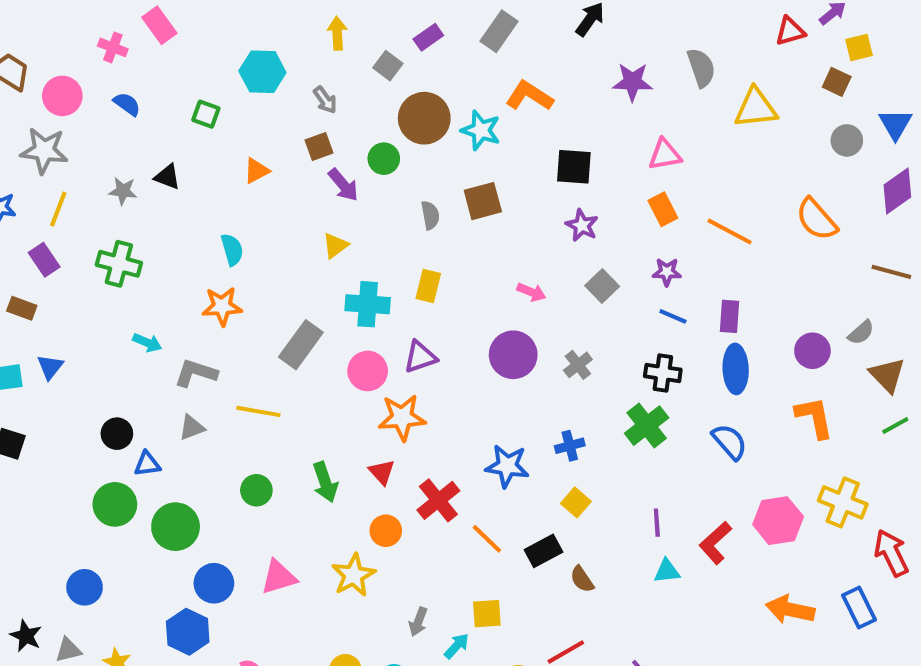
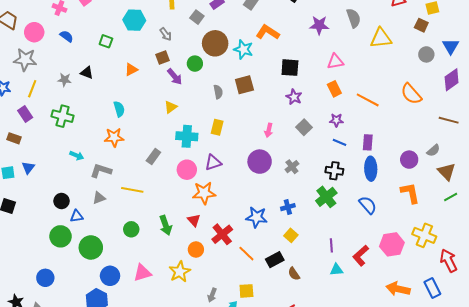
pink arrow: (531, 292) -> (269, 130), turned 80
gray rectangle: (301, 345) -> (153, 157), size x0.7

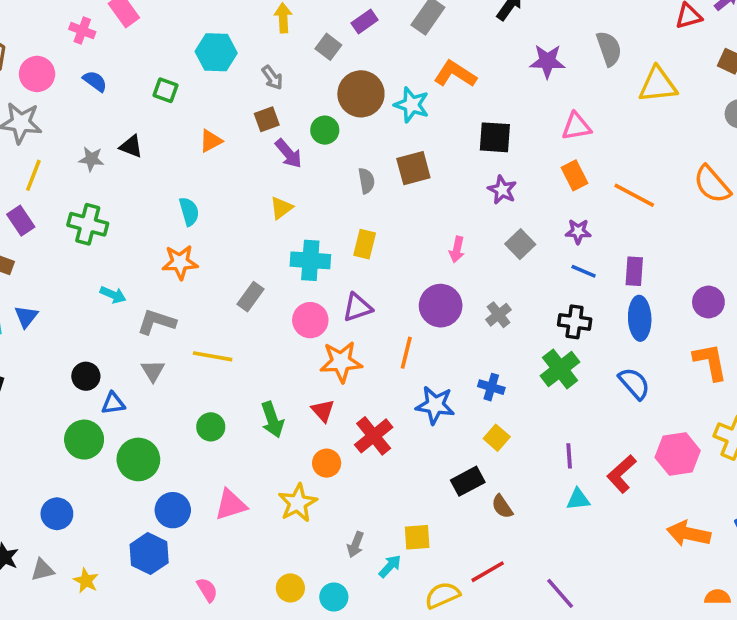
gray triangle: (99, 198) -> (153, 371), turned -40
blue cross: (288, 207) -> (491, 387), turned 32
orange line: (246, 254) -> (406, 353), moved, turned 60

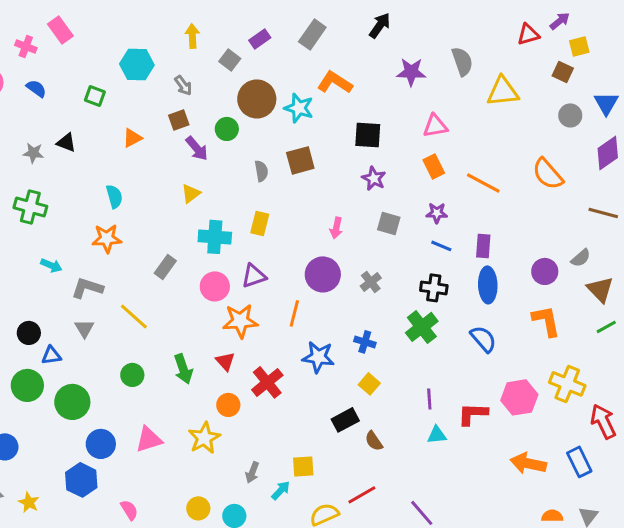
gray square: (520, 244) -> (389, 223), turned -30
yellow line: (213, 356) -> (134, 316), turned 32
red L-shape: (622, 474) -> (473, 414), turned 44

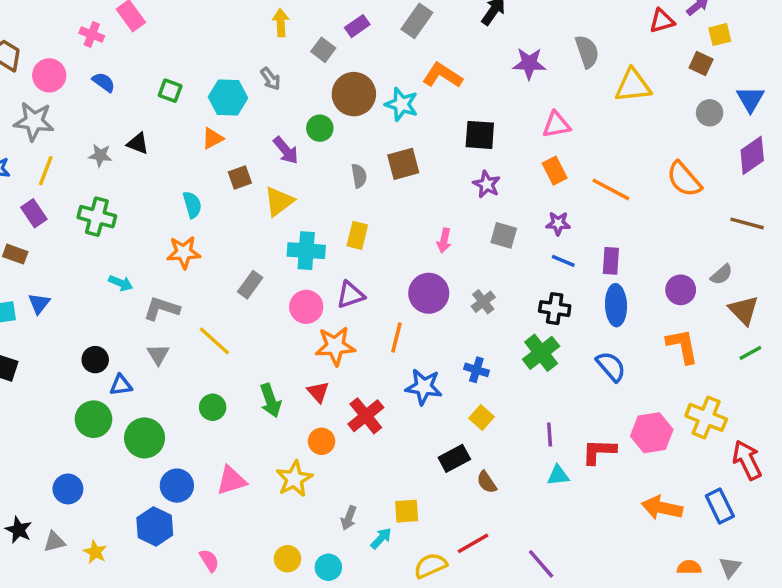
cyan hexagon: (137, 64) -> (228, 98), moved
brown square: (179, 120) -> (240, 177), moved
yellow triangle: (191, 193) -> (279, 201), size x1.4

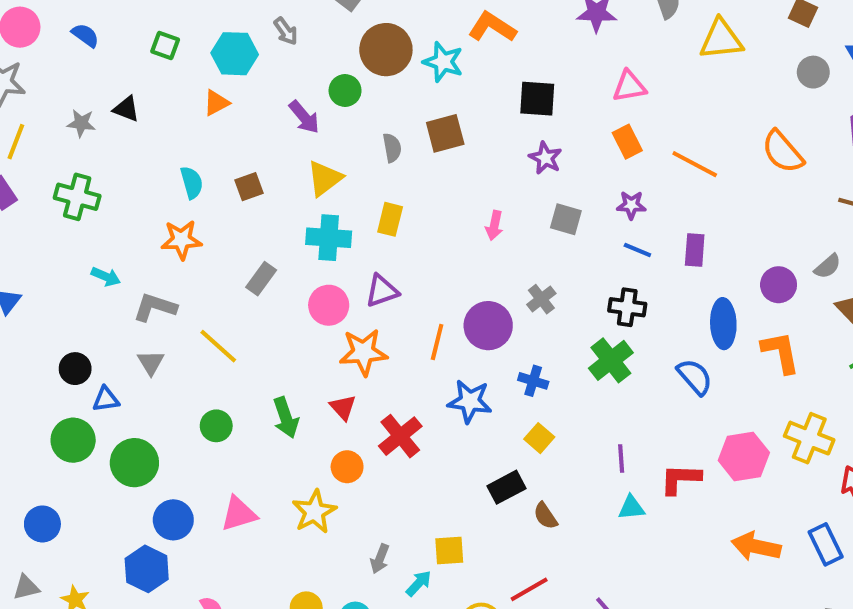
brown square: (240, 177) -> (249, 187), moved
yellow triangle: (279, 201) -> (325, 178), moved
purple circle: (429, 293) -> (488, 326), moved
blue ellipse: (616, 305) -> (723, 324), moved

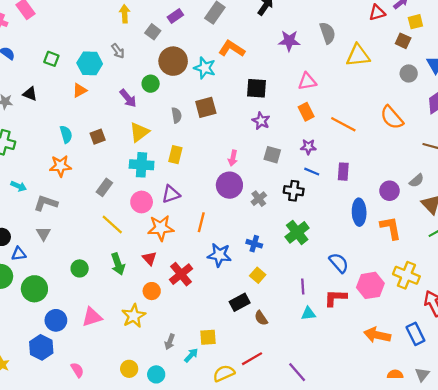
black cross: (627, 307) -> (294, 191), moved
purple circle: (488, 326) -> (229, 185), moved
yellow line: (218, 346) -> (112, 225), moved
blue semicircle: (695, 377) -> (339, 263), moved

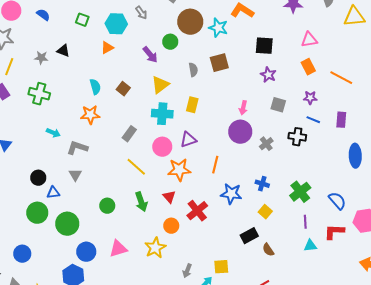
brown square: (98, 137) -> (123, 89), turned -32
green cross: (297, 232) -> (300, 192), moved

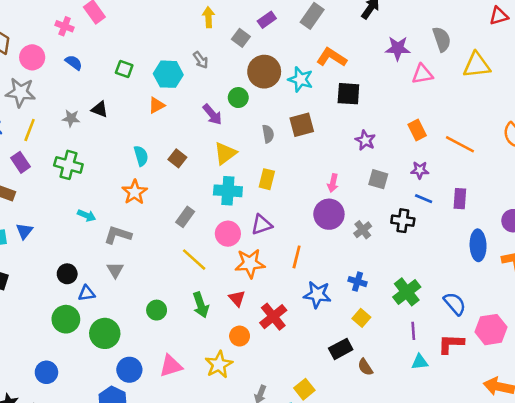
pink triangle: (309, 40) -> (422, 74), moved
black square: (264, 46) -> (348, 94), moved
orange star: (90, 115) -> (135, 192), turned -30
yellow square: (221, 267) -> (304, 389), turned -35

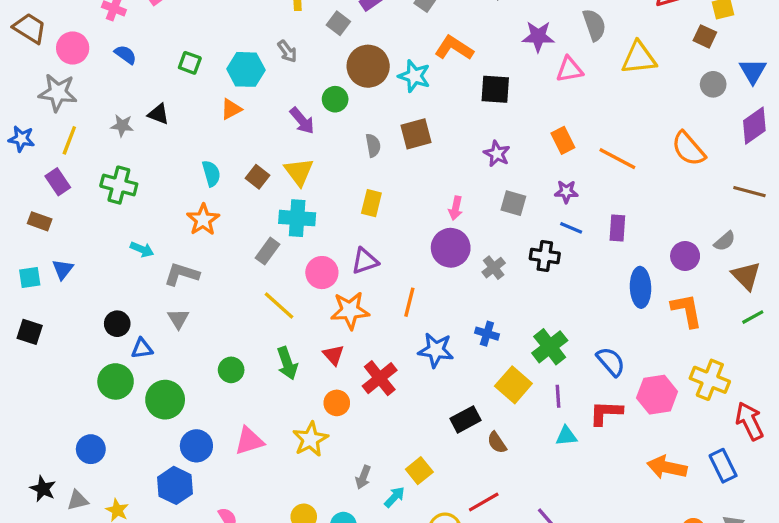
black square: (348, 94) -> (495, 89), moved
yellow triangle: (225, 153) -> (299, 172), moved, turned -30
cyan cross: (228, 191) -> (297, 218), moved
yellow square: (361, 318) -> (513, 385), moved, size x1.5

